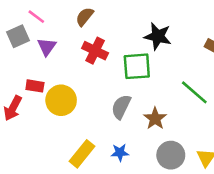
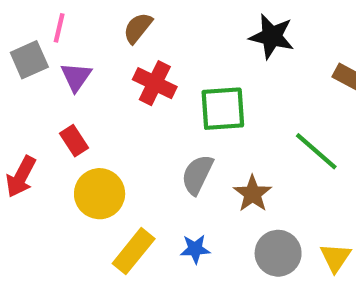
pink line: (36, 17) -> (59, 28), turned 66
black star: (158, 36) -> (272, 36), moved
red rectangle: (35, 86) -> (74, 141), moved, turned 48
yellow circle: (61, 100) -> (100, 194), moved

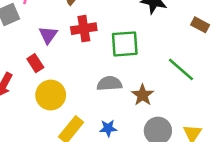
purple triangle: (76, 77) -> (48, 35), moved
red cross: (155, 83) -> (84, 29), turned -35
gray semicircle: (197, 175) -> (109, 84), turned 60

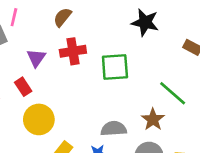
gray semicircle: (109, 84) -> (114, 129), moved
brown star: (143, 95) -> (153, 119), moved

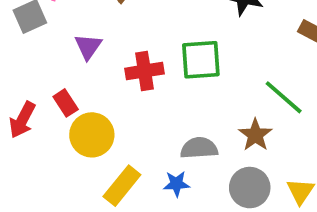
red cross: (73, 51) -> (144, 71), moved
red rectangle: (23, 87) -> (66, 103), moved

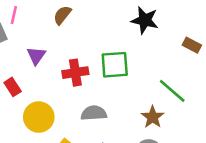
red rectangle: (66, 103) -> (13, 87), moved
gray semicircle: (199, 148) -> (94, 113), moved

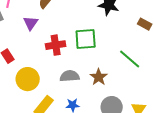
purple triangle: (36, 56) -> (31, 23), moved
brown star: (153, 117) -> (99, 77), moved

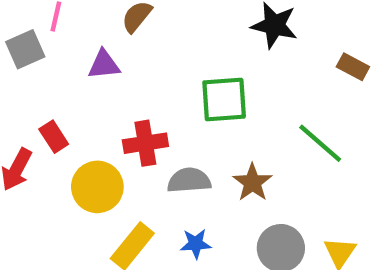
purple triangle: (31, 23) -> (104, 65), turned 49
red cross: (56, 45) -> (145, 143), moved

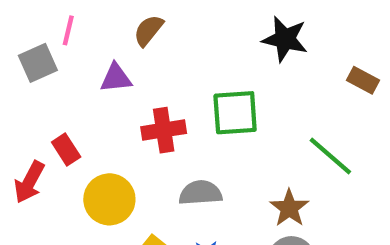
red cross: (145, 143) -> (164, 130), moved
brown star: (252, 183) -> (289, 208), moved

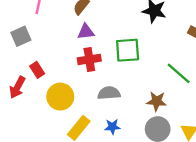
gray square: (38, 63) -> (21, 36), moved
purple triangle: (116, 78) -> (86, 32), moved
brown star: (289, 208) -> (157, 101), turned -30

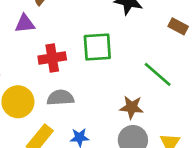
purple triangle: (86, 32) -> (25, 24), moved
gray semicircle: (109, 93) -> (60, 98), moved

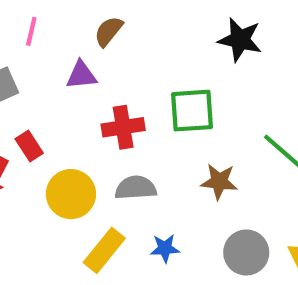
brown star: (132, 107) -> (219, 182), moved

